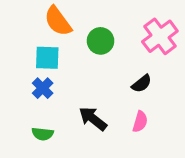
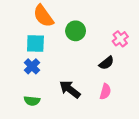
pink cross: (160, 36) -> (120, 39), moved, size x0.6

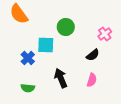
orange semicircle: (43, 16) -> (19, 14), moved
cyan square: (35, 43) -> (46, 45), moved
black arrow: (70, 89) -> (61, 78), turned 30

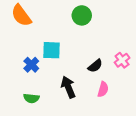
green circle: (66, 27) -> (82, 15), moved
pink cross: (105, 34) -> (122, 60), moved
black semicircle: (93, 55) -> (95, 66), moved

